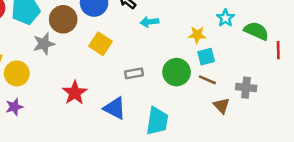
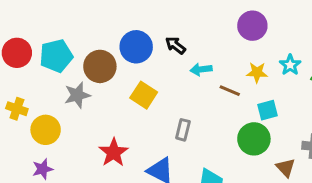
yellow star: (197, 35) -> (257, 72), moved
green circle: (176, 72) -> (254, 139), moved
gray rectangle: (134, 73) -> (183, 130), turned -66
brown line: (207, 80) -> (230, 91), moved

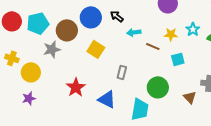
green circle: (254, 139) -> (158, 87), moved

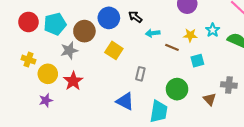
red star: (76, 87) -> (73, 81), moved

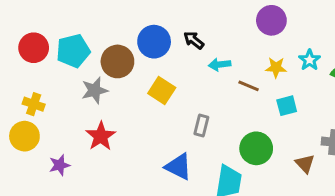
yellow circle: (48, 74) -> (24, 136), moved

